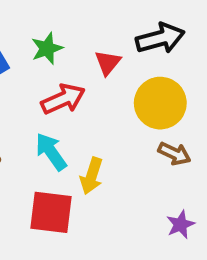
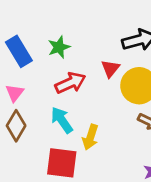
red triangle: (108, 63) -> (110, 69), moved

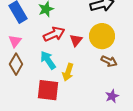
red triangle: (110, 69) -> (76, 40), moved

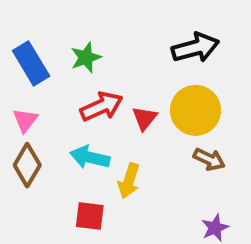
cyan arrow: (48, 60) -> (90, 157), turned -42
red square: (48, 90) -> (90, 216), size x0.7

